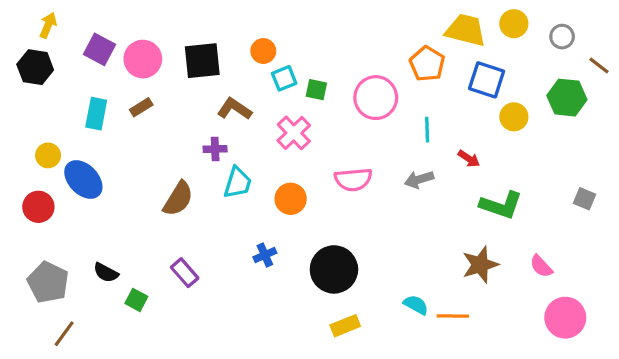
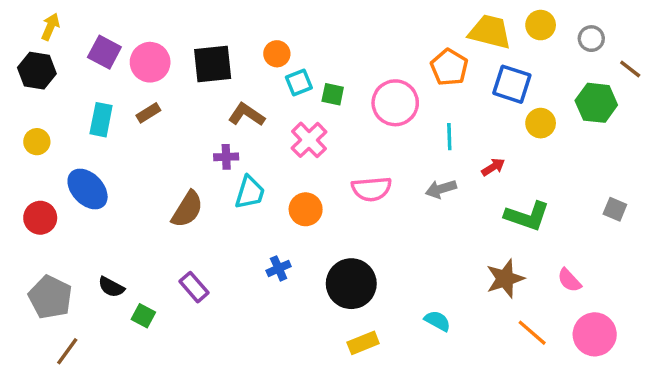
yellow circle: (48, 155) -> (37, 142), moved
red arrow: (469, 159) -> (493, 167), turned -65
orange line: (453, 316) -> (532, 333), moved, turned 40

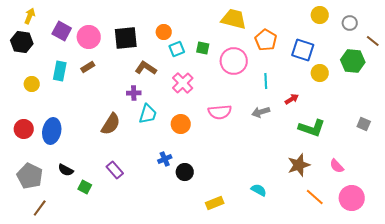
yellow trapezoid: (490, 32) -> (234, 19), moved
green square: (333, 94) -> (203, 48), moved
yellow circle: (37, 142) -> (32, 84), moved
blue ellipse: (88, 189) -> (52, 131), moved, turned 55
black circle: (351, 284) -> (185, 172), moved, size x0.6

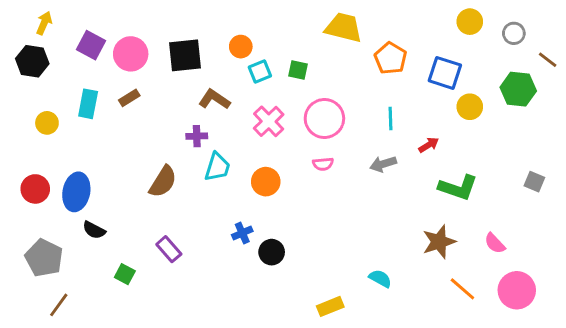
pink circle: (234, 61) -> (324, 118), moved
pink semicircle: (220, 112) -> (323, 164), size x0.6
black semicircle: (66, 170) -> (94, 230), moved
yellow rectangle: (215, 203) -> (330, 306), moved

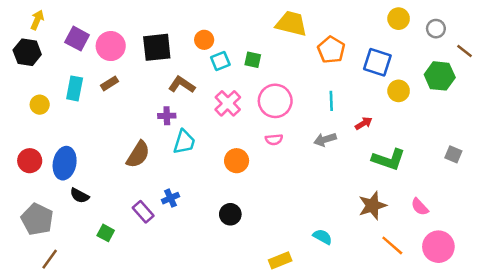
orange circle: (266, 182) -> (237, 161), moved
blue cross: (242, 233) -> (171, 198), moved

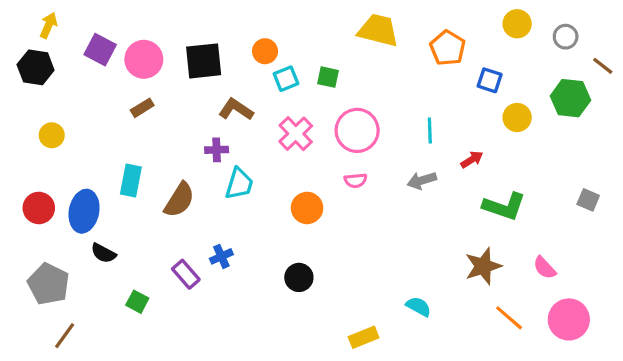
orange pentagon: (331, 50) -> (448, 48), moved
blue square: (377, 62) -> (490, 80), size x0.7
cyan rectangle: (75, 88) -> (131, 180), moved

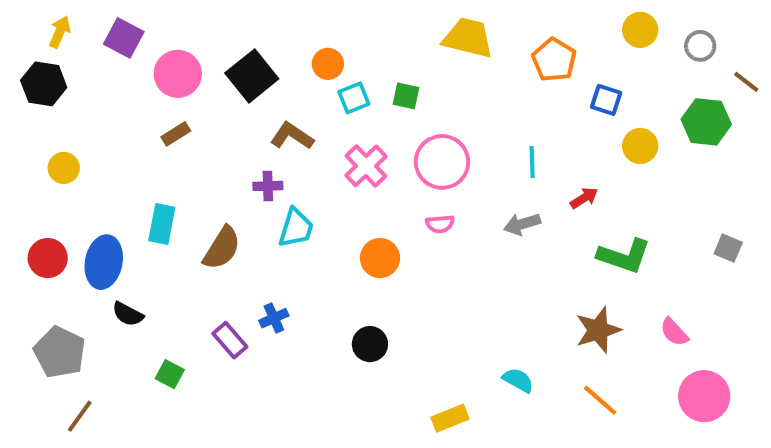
purple square: (100, 50) -> (124, 38), moved
black square: (204, 61) -> (252, 76), turned -33
orange line: (509, 318) -> (600, 400), moved

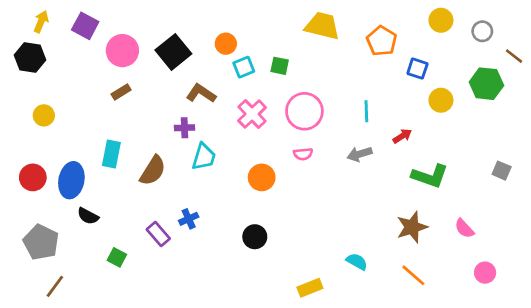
pink circle: (704, 396) -> (485, 273), size x0.6

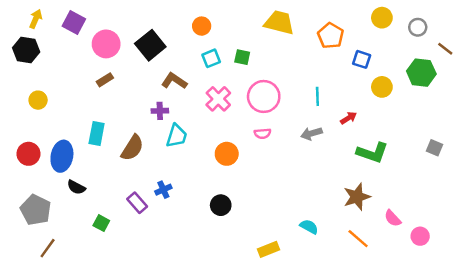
orange circle: (226, 44) -> (202, 26), moved
pink semicircle: (464, 228) -> (393, 218), moved

